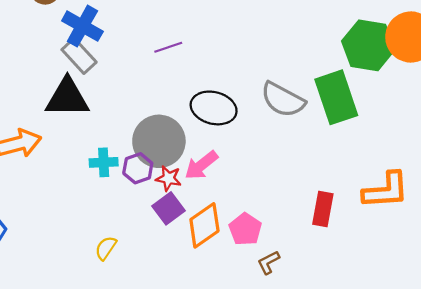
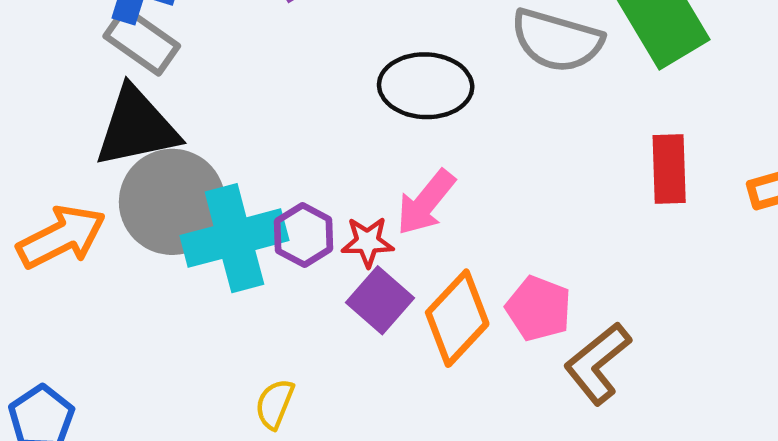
gray circle: (159, 141) -> (172, 202), moved
cyan cross: (104, 162) -> (234, 238), size x1.8
red rectangle: (323, 209) -> (669, 169), moved
brown L-shape: (268, 262) -> (598, 363), size x1.6

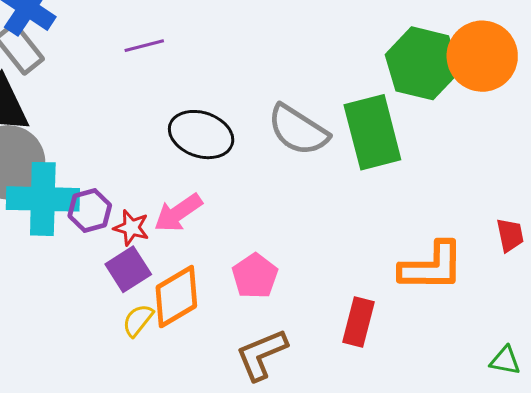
red rectangle: (669, 169) -> (359, 322), moved
pink pentagon: (539, 308) -> (255, 276), moved
yellow semicircle: (275, 404) -> (138, 320), moved

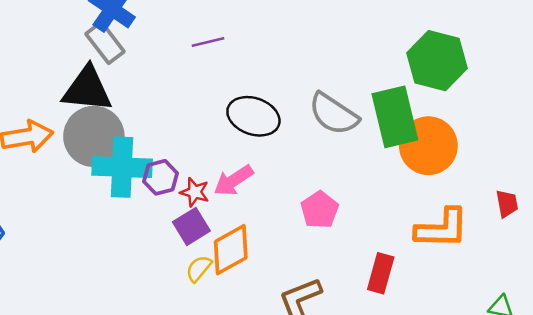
orange circle: (482, 56) -> (428, 146), moved
pink pentagon: (255, 276) -> (320, 210), moved

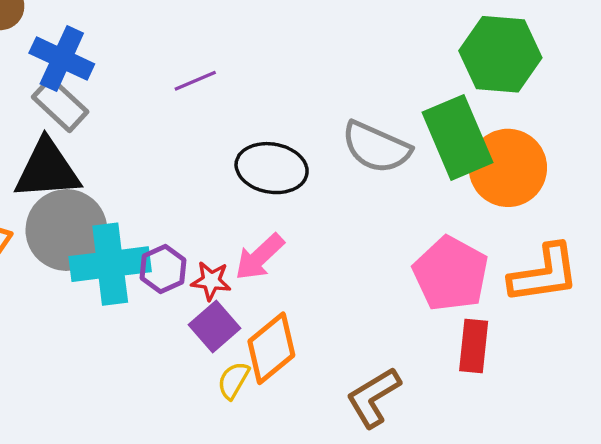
pink pentagon: (320, 210) -> (451, 274), moved, size x1.5

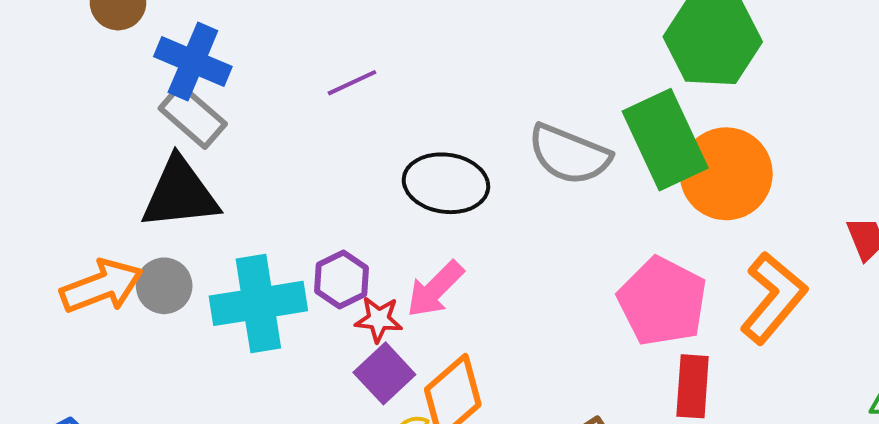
gray circle: (66, 230) -> (164, 286), moved, size x0.6
purple hexagon: (163, 269) -> (342, 279), moved
orange L-shape: (544, 274) -> (773, 298), turned -40

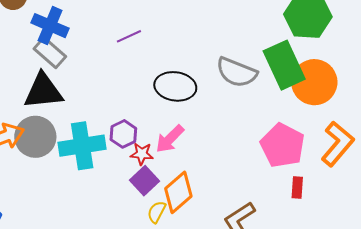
gray circle: (164, 286) -> (35, 137), size x1.5
red rectangle: (693, 386) -> (297, 188), size x0.7

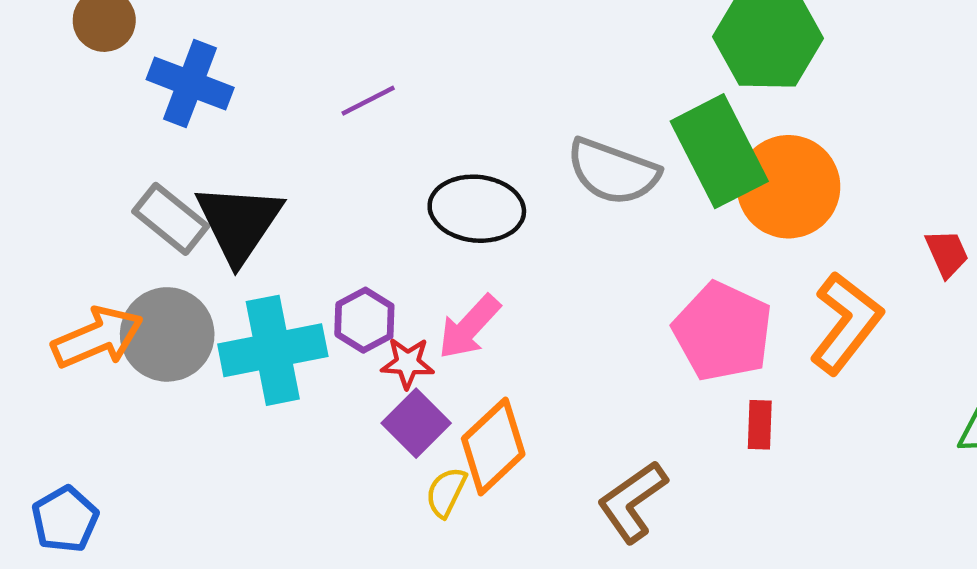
gray rectangle: (50, 53) -> (171, 219), moved
black triangle: (43, 91) -> (239, 223), moved, turned -48

